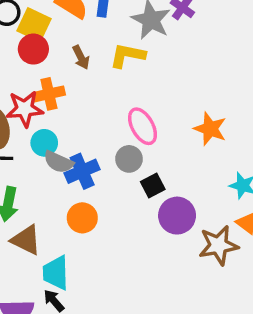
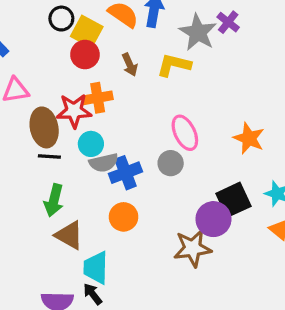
gray semicircle: (59, 162) -> (104, 163), turned -40
black square: (153, 186) -> (233, 200), moved, size x1.5
brown star: (218, 245) -> (193, 248), moved

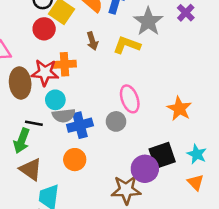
purple cross: (228, 22) -> (186, 13), moved
red circle: (85, 55) -> (44, 29), moved
black line: (49, 157) -> (34, 123), moved

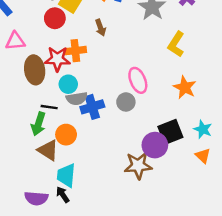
yellow L-shape: (127, 45) -> (176, 44), moved, turned -75
orange circle: (75, 160) -> (66, 135), moved

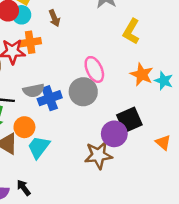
cyan circle: (68, 84) -> (22, 15), moved
gray circle: (126, 102) -> (83, 92), size x1.5
cyan star: (203, 129) -> (164, 81), moved
cyan trapezoid: (66, 175) -> (39, 147), moved, turned 35

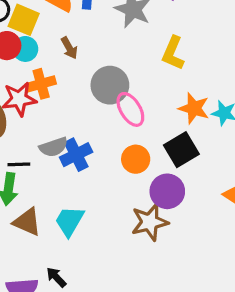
gray circle: (83, 92) -> (110, 85), moved
black square: (129, 120) -> (181, 150), moved
orange circle: (24, 127) -> (136, 159), moved

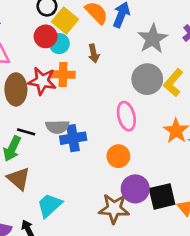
gray circle: (110, 85) -> (147, 79), moved
black square: (181, 150) -> (162, 196), moved
cyan trapezoid: (69, 221) -> (50, 205), moved

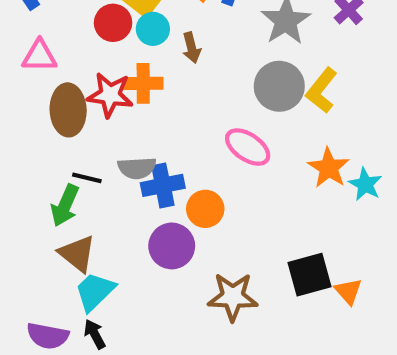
cyan circle: (59, 44) -> (153, 29), moved
pink ellipse: (126, 116) -> (248, 147), turned -40
orange circle: (118, 156) -> (205, 209), moved
purple circle: (135, 189) -> (172, 246), moved
cyan trapezoid: (50, 205) -> (95, 292), moved

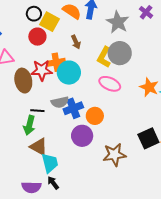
cyan circle: (153, 29) -> (69, 73), moved, size x1.5
yellow L-shape: (321, 90) -> (104, 57), moved
cyan trapezoid: (95, 292) -> (50, 163), turned 130

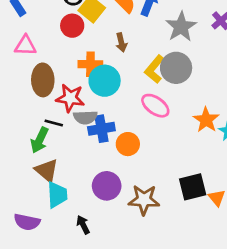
red star: (42, 70) -> (70, 98), moved
purple circle: (82, 136) -> (107, 186), moved
black arrow: (53, 183) -> (83, 225), moved

